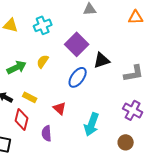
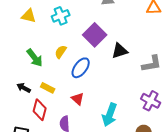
green arrow: (17, 67) -> (35, 58), turned 78
blue ellipse: (78, 77) -> (81, 68), moved

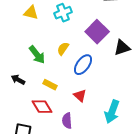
black arrow: (24, 88) -> (18, 80), moved
red diamond: (40, 110) -> (42, 107), turned -45

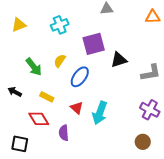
yellow triangle: (31, 13) -> (19, 25), moved, turned -35
purple square: (97, 32) -> (94, 44), turned 30
cyan arrow: (112, 112) -> (100, 113), moved

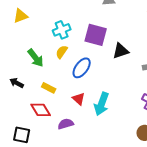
cyan cross: (60, 25) -> (62, 30), moved
purple square: (94, 44) -> (96, 35), turned 30
purple semicircle: (64, 133) -> (66, 124), turned 77

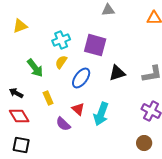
black triangle: (121, 51) -> (117, 73), moved
yellow rectangle: (49, 88) -> (48, 98), turned 40
red diamond: (41, 110) -> (19, 116), moved
purple semicircle: (66, 124) -> (63, 124), moved, turned -119

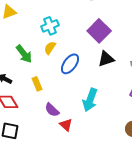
purple square: (95, 45) -> (99, 31), moved, turned 30
red triangle: (78, 109) -> (66, 125), moved

